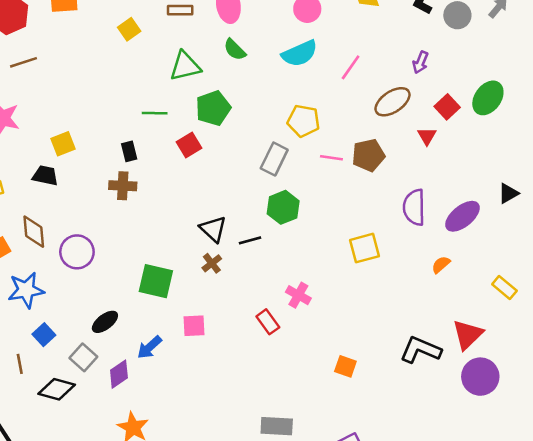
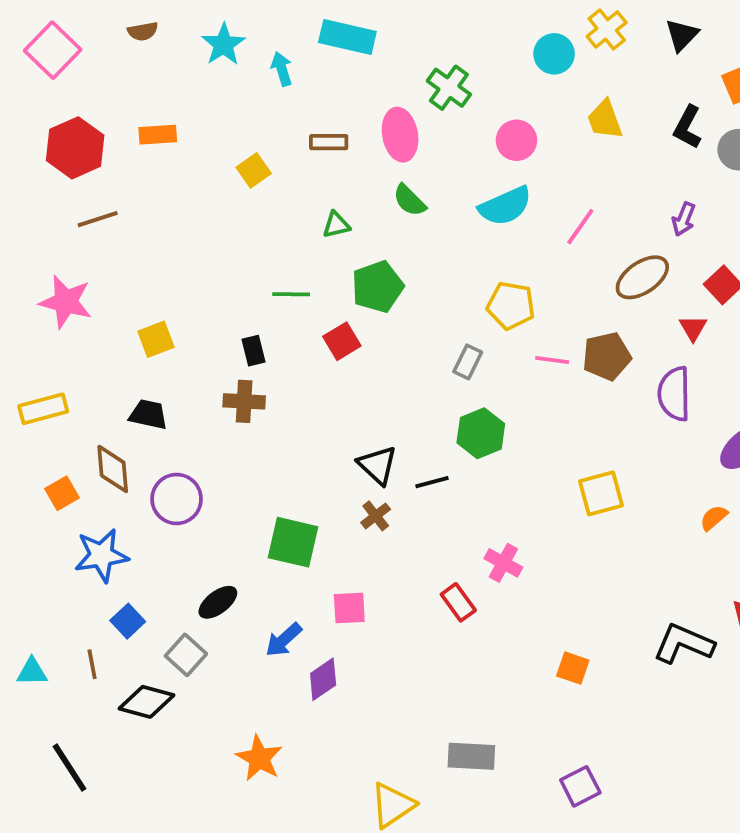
green triangle: (185, 66) -> (336, 225), size x0.6
gray rectangle: (274, 159) -> (468, 362), size x0.7
black trapezoid: (45, 176) -> (148, 414), moved
purple semicircle: (414, 207) -> (674, 394), moved
purple diamond: (119, 374) -> (323, 679), moved

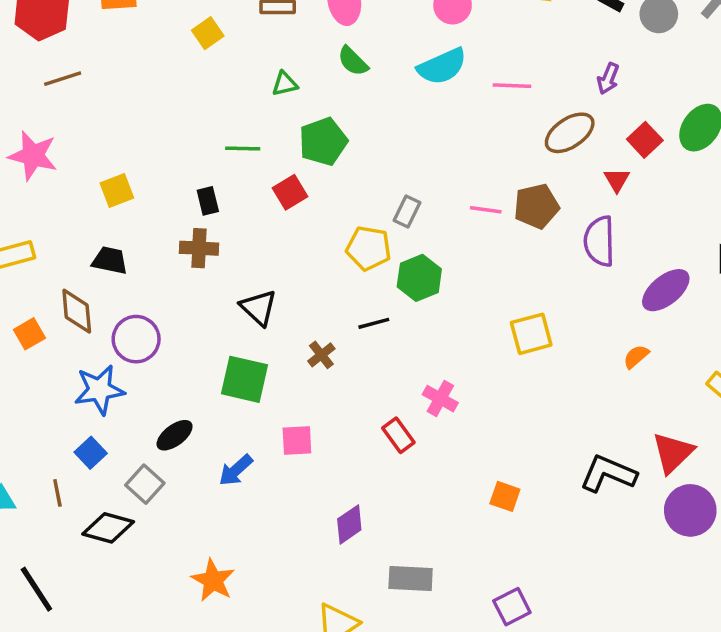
pink line: (580, 227) -> (512, 86), turned 57
yellow pentagon: (511, 306) -> (369, 248), moved
black triangle: (378, 465) -> (258, 308), moved
blue star: (101, 555) -> (99, 390), moved
purple diamond: (323, 679) -> (349, 524), moved

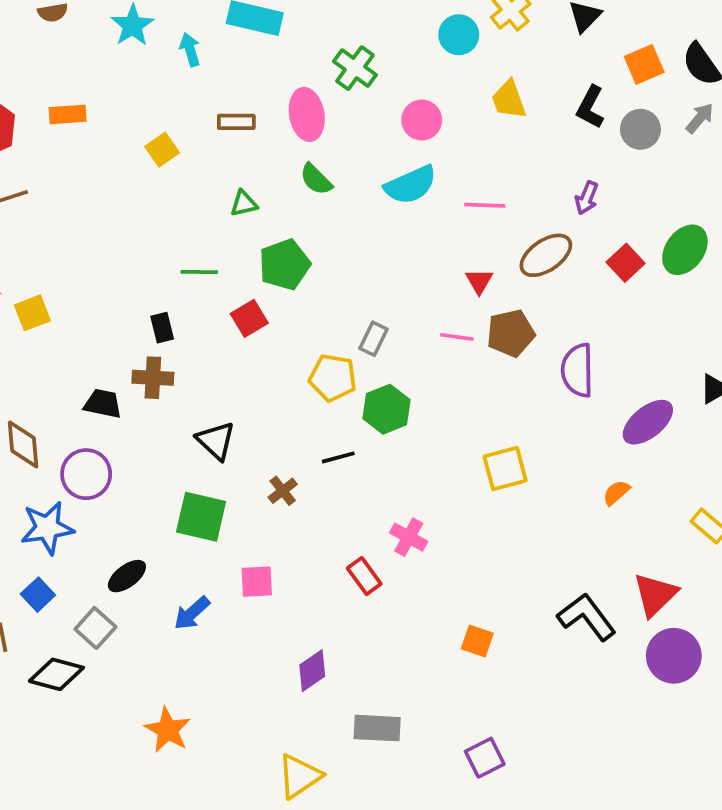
red triangle: (617, 180) -> (479, 281), moved
yellow square: (117, 190) -> (32, 313), moved
black trapezoid: (110, 260) -> (103, 404), moved
black L-shape: (608, 474) -> (587, 617), turned 30

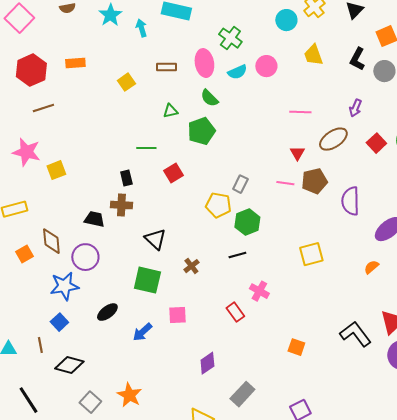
cyan semicircle: (411, 185) -> (237, 72), moved, size x0.7
green pentagon: (284, 265) -> (201, 131), moved
black line: (338, 457) -> (237, 255), moved
gray square: (95, 628) -> (90, 402), moved
gray rectangle: (377, 728) -> (242, 394), turned -50

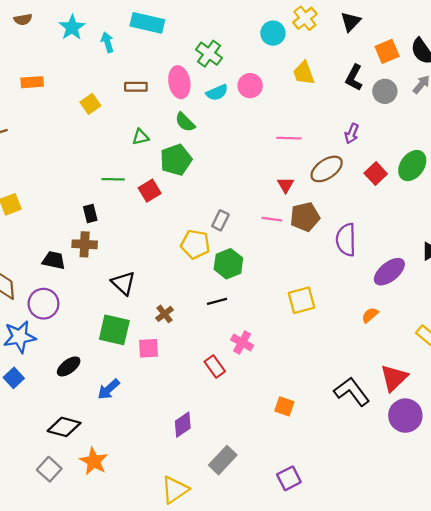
red square: (173, 173) -> (150, 191), moved
pink square: (177, 315) -> (149, 348), moved
black diamond: (69, 365) -> (64, 427), moved

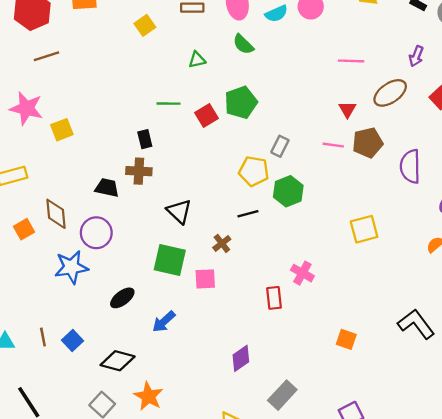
green pentagon: (176, 160) -> (241, 102), moved
black line: (217, 301) -> (248, 214), moved
red rectangle: (215, 366) -> (274, 298), turned 30
blue square: (14, 378) -> (73, 341), moved

